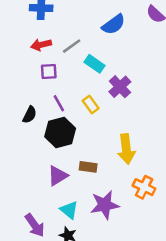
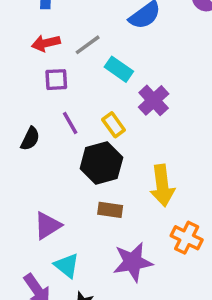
black hexagon: (60, 132) -> (101, 163), moved
purple triangle: (58, 176) -> (48, 226), moved
cyan triangle: (69, 210) -> (67, 266), moved

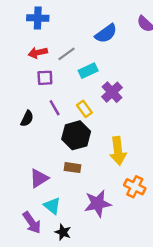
cyan rectangle: (119, 69) -> (88, 71), turned -60
brown rectangle: (110, 210) -> (73, 168), moved

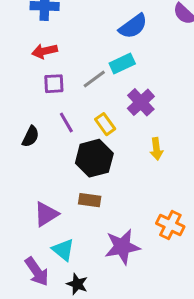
gray line: (67, 54) -> (94, 79), moved
cyan rectangle: (88, 71) -> (122, 63), moved
yellow arrow: (118, 151) -> (156, 149), moved, size x0.6

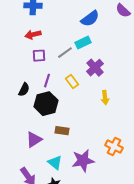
purple line: (66, 123) -> (47, 81), turned 48
black hexagon: (94, 158) -> (46, 104), moved
cyan triangle: (63, 250) -> (55, 163), moved

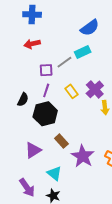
purple square: (39, 56) -> (46, 70), moved
purple cross: (95, 68) -> (95, 89), moved
brown rectangle: (62, 131) -> (61, 141), turned 40
purple star: (83, 161) -> (83, 156), moved, turned -30

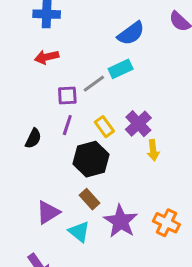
black hexagon: (45, 114) -> (91, 159), moved
cyan triangle: (54, 173) -> (79, 232), moved

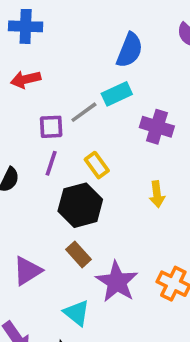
blue semicircle: (131, 33) -> (130, 50), turned -32
purple cross: (138, 124) -> (157, 127), moved, turned -30
cyan triangle: (79, 232) -> (77, 313), moved

